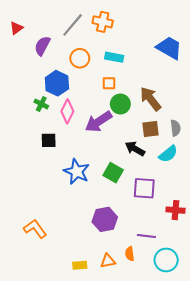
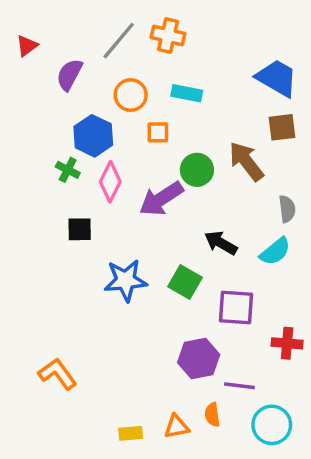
orange square: (109, 83) -> (158, 132), moved
brown square: (151, 129) -> (282, 127), moved
blue star: (77, 172) -> (126, 280), turned -30
purple hexagon: (105, 219) -> (199, 359), moved

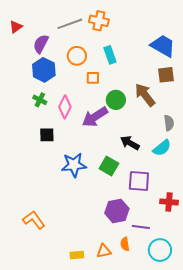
gray line: (119, 41) -> (70, 24), turned 30
cyan rectangle: (187, 93) -> (110, 55), turned 60
blue hexagon: (93, 136) -> (44, 70), moved

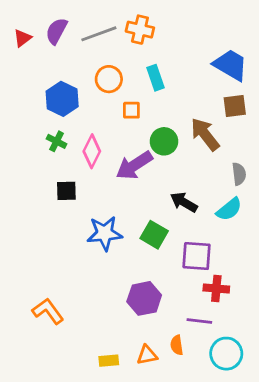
purple semicircle: (41, 44) -> (56, 31), moved
red cross: (169, 202) -> (216, 288), moved
purple hexagon: (117, 211) -> (144, 298), moved

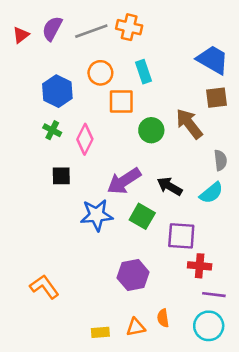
orange square: (131, 110) -> (121, 102), size x1.5
purple arrow: (134, 165) -> (124, 181), moved
purple line: (199, 321) -> (214, 295), moved

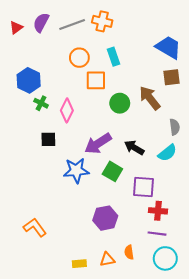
blue hexagon: (57, 91) -> (29, 80), moved
purple line: (214, 295) -> (157, 234), moved

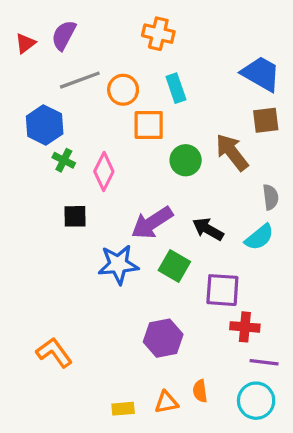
gray line: (72, 24) -> (80, 80), moved
purple line: (157, 234) -> (264, 362), moved

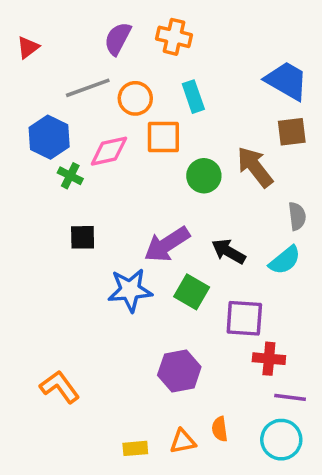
purple semicircle: (64, 35) -> (118, 39), moved
pink diamond: (104, 171) -> (109, 151), moved, turned 51

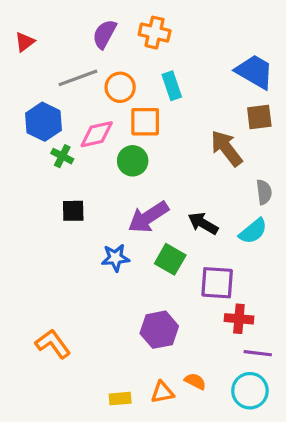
green circle: (204, 176) -> (133, 161), moved
blue star: (130, 290) -> (115, 258), size x0.7
orange semicircle: (220, 429) -> (195, 381), turned 125

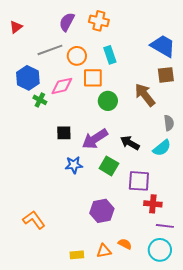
green circle: (133, 161) -> (108, 101), moved
black square: (73, 211) -> (64, 133), moved

